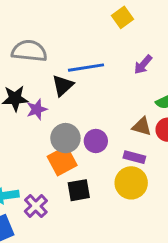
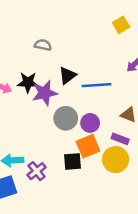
gray semicircle: (29, 51) -> (43, 45), size x0.6
blue line: (86, 68) -> (96, 85), moved
purple star: (37, 109) -> (45, 93), size x1.5
orange square: (62, 161) -> (88, 146), moved

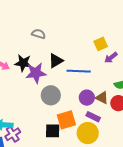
yellow square: (121, 25) -> (101, 44), moved
purple circle: (90, 123) -> (87, 98), moved
purple cross: (37, 171) -> (13, 134), moved

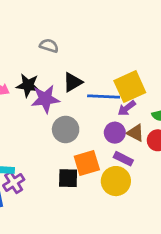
yellow square: (101, 44) -> (130, 87), moved, size x1.6
purple arrow: (111, 58) -> (127, 108), moved

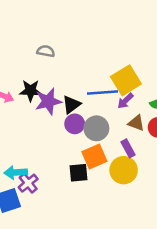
black triangle: (73, 82) -> (71, 105), moved
gray circle: (66, 129) -> (96, 128), moved
purple circle: (115, 133) -> (75, 124), moved
purple rectangle: (123, 159) -> (128, 148), turned 42

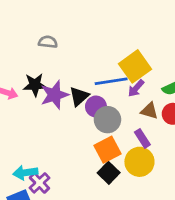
purple circle: (75, 124) -> (96, 107), moved
black square: (79, 173) -> (109, 173), moved, turned -36

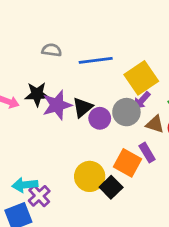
blue line: (111, 81) -> (96, 60), moved
gray circle: (107, 120) -> (126, 112), moved
orange square: (108, 150) -> (127, 163), moved, turned -35
yellow circle: (139, 162) -> (90, 176), moved

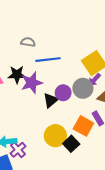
blue line: (96, 60) -> (48, 60), moved
black triangle: (83, 107) -> (51, 100), moved

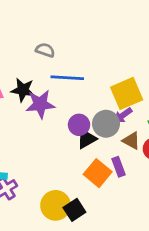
black triangle: (51, 100) -> (87, 139), moved
yellow circle: (55, 136) -> (56, 205), moved
black square: (71, 144) -> (74, 210), moved

